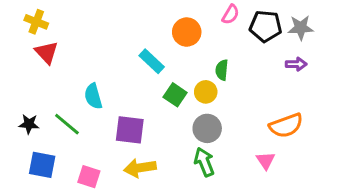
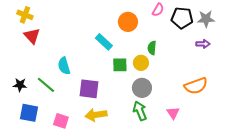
green square: (175, 95) -> (120, 65), turned -35
pink triangle: (266, 161) -> (173, 113), moved

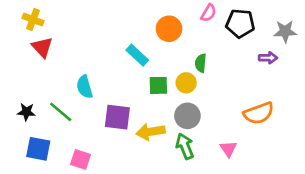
gray star: (206, 19) -> (285, 31), moved
yellow arrow: (96, 115) -> (150, 132), moved

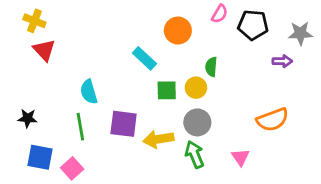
green line: (61, 112) -> (80, 127), moved, turned 40
pink square: (81, 159) -> (72, 168), moved, turned 30

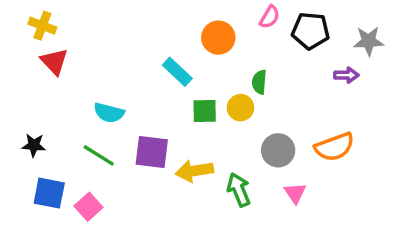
cyan semicircle: (89, 92) -> (109, 113), turned -60
gray circle: (197, 122) -> (278, 150), moved
green line: (80, 127) -> (99, 155), turned -48

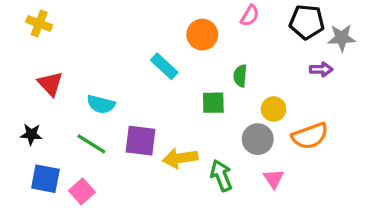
black pentagon: (311, 31) -> (307, 22), moved
red triangle: (54, 61) -> (50, 84), moved
yellow circle: (241, 108) -> (274, 109), moved
green square: (205, 111) -> (213, 103), moved

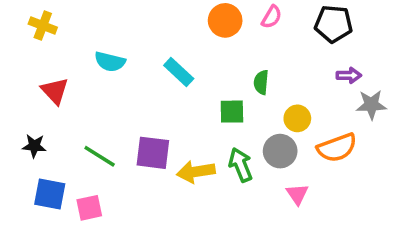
orange circle: (202, 35) -> (225, 20), moved
gray star: (342, 38) -> (371, 105), moved
cyan semicircle: (101, 104) -> (110, 62), moved
green arrow: (221, 176) -> (241, 165), moved
pink square: (82, 191) -> (89, 208), turned 30

